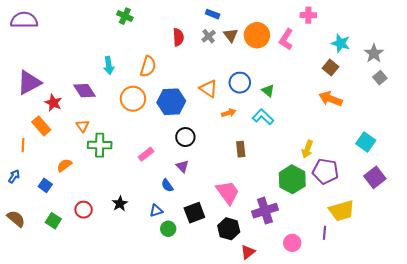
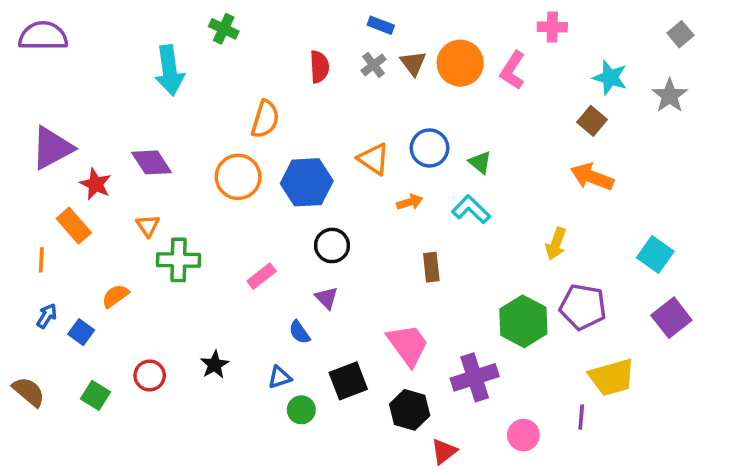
cyan arrow: (109, 65) -> (169, 70), moved, size x1.5
gray square: (380, 78) -> (680, 34), moved
yellow arrow: (307, 149) -> (556, 244), moved
blue arrow: (14, 176) -> (47, 316), moved

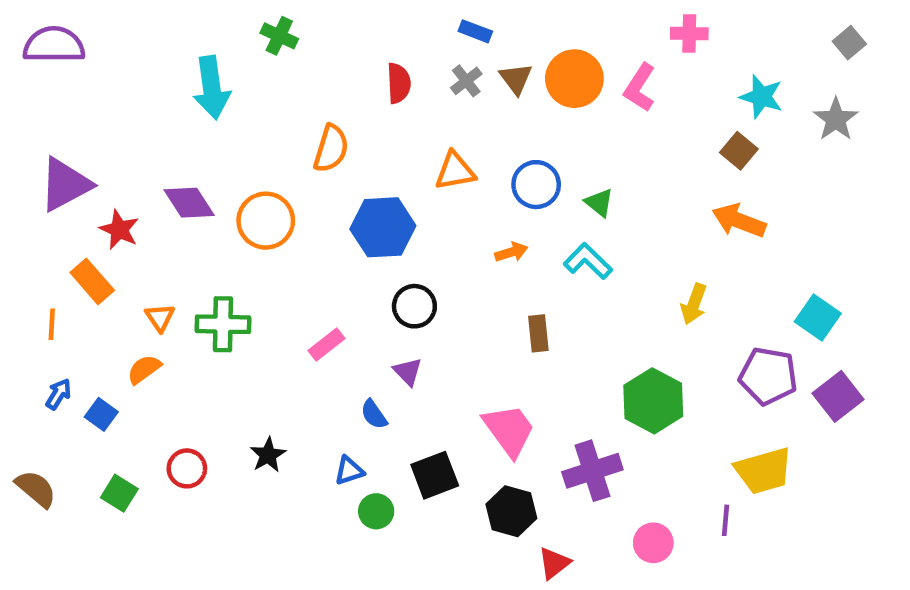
orange triangle: (374, 159) -> (455, 171), moved, turned -44
orange circle: (238, 177) -> (266, 221), moved
orange triangle: (148, 226) -> (160, 317), moved
purple pentagon: (583, 307) -> (768, 376), moved

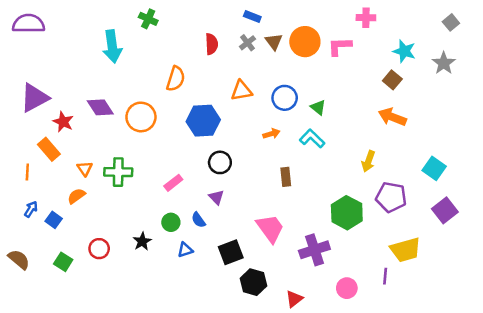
pink L-shape: (640, 88) -> (340, 46), turned 55
purple pentagon: (768, 376) -> (391, 197), moved
green circle: (376, 511) -> (171, 222), moved
black hexagon: (511, 511) -> (253, 282), moved

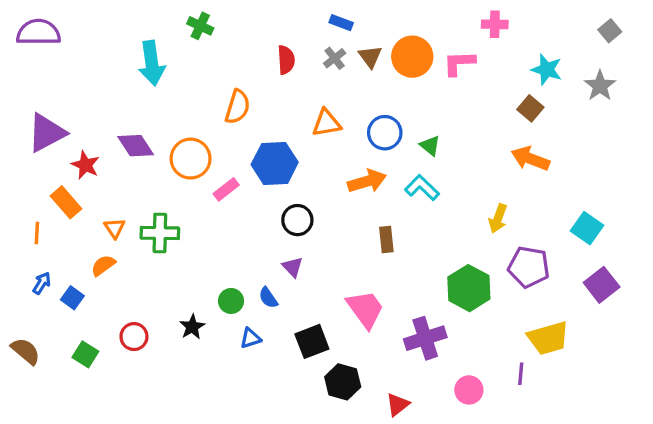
orange arrow: (271, 134) -> (367, 181), size x1.6
pink rectangle: (173, 183) -> (226, 189), moved

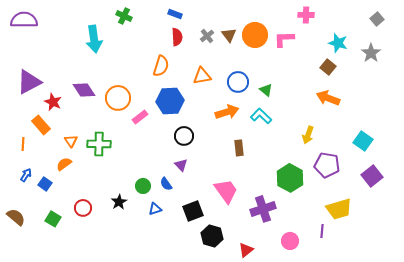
blue rectangle: (341, 23) -> (175, 14), moved
orange semicircle: (238, 107) -> (161, 66), moved

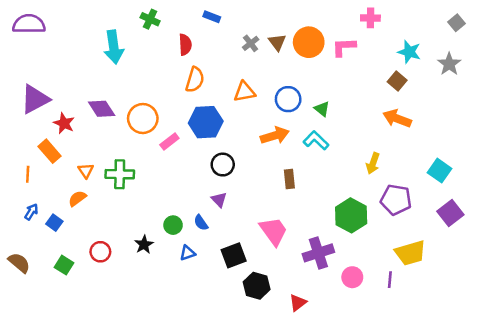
red semicircle: (177, 37) -> (185, 45), moved
pink circle: (290, 241) -> (352, 277), moved

